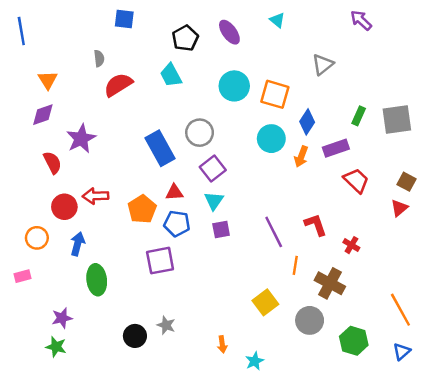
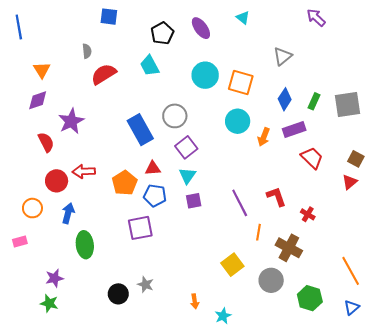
blue diamond: (307, 122) -> (285, 99), moved

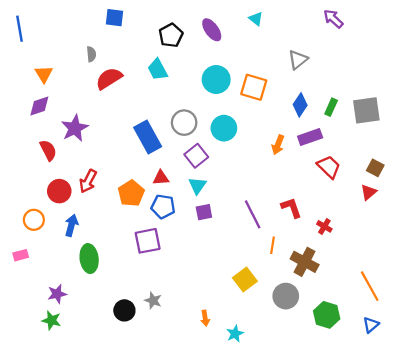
cyan circle: (238, 121) -> (224, 128), moved
red arrow: (84, 171) -> (88, 181), turned -60

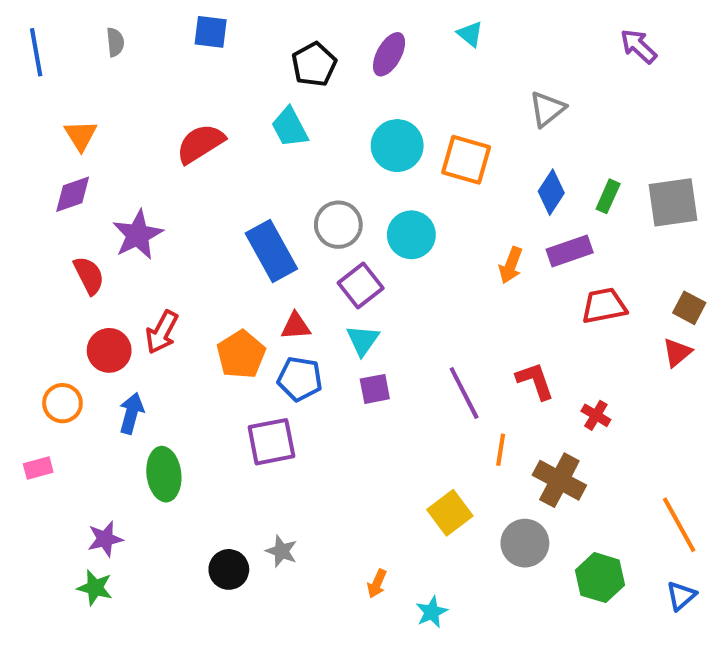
purple arrow: (333, 19) -> (639, 46), moved
purple ellipse: (212, 30) -> (389, 54), turned 65
gray semicircle: (91, 54) -> (115, 42), moved
red trapezoid: (329, 167) -> (604, 306), turned -55
orange arrow: (205, 318) -> (377, 584), turned 32

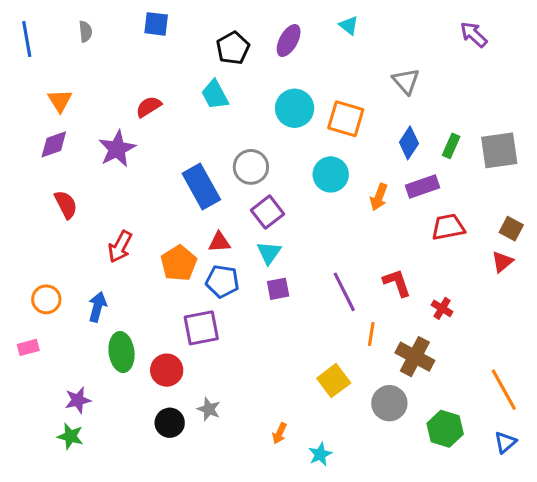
gray triangle: (547, 109) -> (406, 81), turned -32
red semicircle: (200, 144) -> (149, 107), size x0.7
purple star: (138, 235) -> (117, 149), moved
cyan circle: (411, 235) -> (331, 174), moved
red circle: (109, 350) -> (167, 370), moved

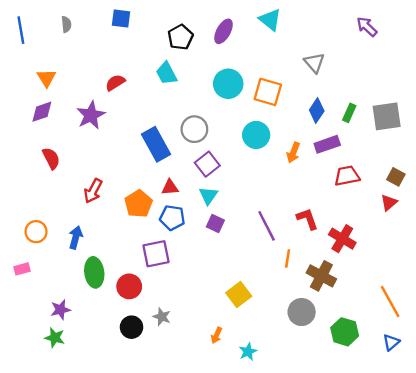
cyan triangle: (349, 25) -> (270, 20), size x1.5
purple square: (278, 289) -> (215, 223), turned 36
red cross: (442, 308) -> (342, 239), size x1.6
yellow square: (334, 381) -> (239, 295), moved

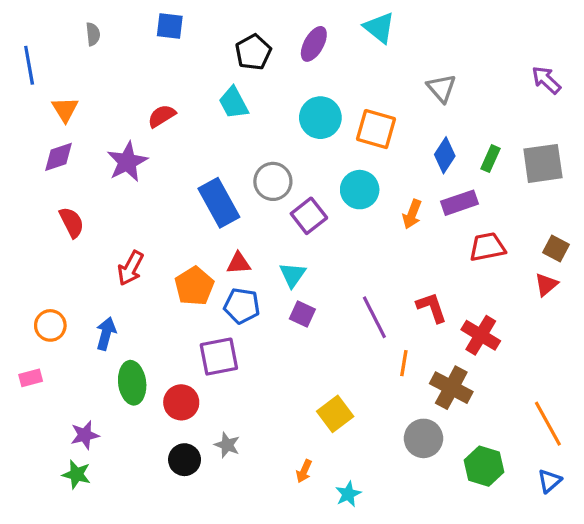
purple arrow: (367, 27) -> (546, 80), moved
blue line: (21, 30) -> (29, 65), moved
purple square: (207, 164) -> (309, 216), moved

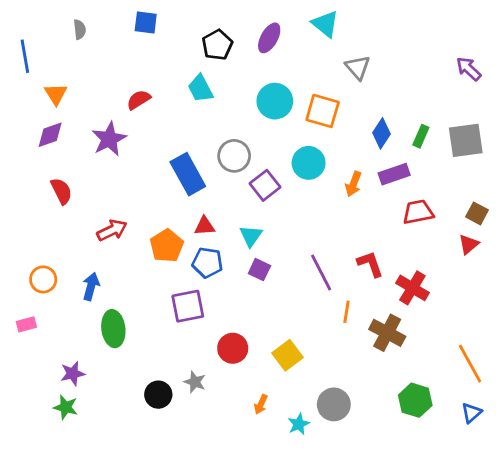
gray triangle: (441, 88) -> (358, 67), moved
red arrow: (131, 268) -> (112, 230), turned -144
red circle: (181, 402) -> (233, 348), moved
gray circle: (423, 438) -> (334, 404), moved

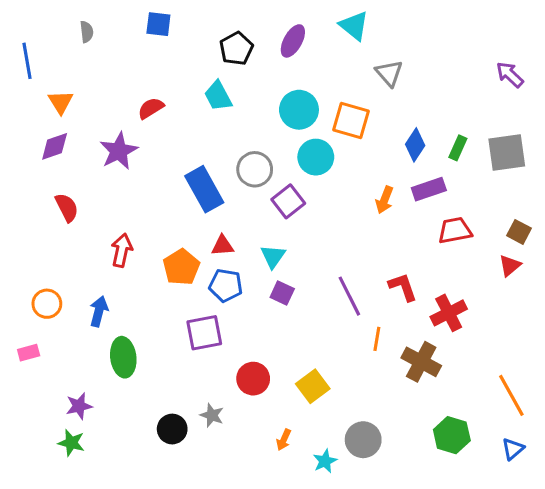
cyan circle: (309, 163) -> (316, 157), moved
red arrow: (112, 230) -> (122, 250), turned -52
red cross: (412, 288) -> (449, 313), turned 32

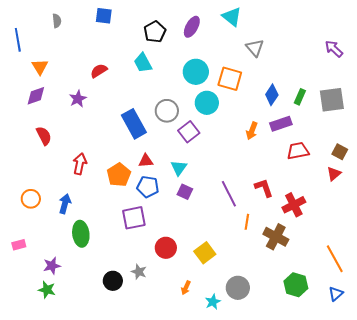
purple star: (119, 151) -> (78, 99), size x0.7
pink rectangle: (29, 353) -> (19, 245), moved

